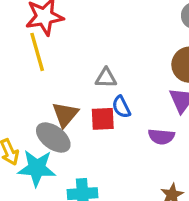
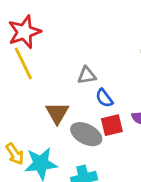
red square: (103, 119) -> (112, 125), moved
gray ellipse: (53, 138) -> (86, 134), moved

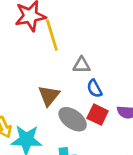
yellow line: (23, 63) -> (52, 35), moved
red square: (112, 125) -> (98, 115), turned 30

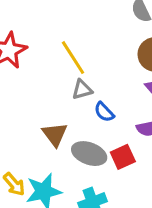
yellow line: (52, 35) -> (73, 58), moved
red square: (98, 115) -> (123, 157), moved, turned -35

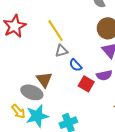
gray ellipse: (89, 154) -> (32, 92), moved
red square: (123, 157) -> (86, 84), moved, turned -35

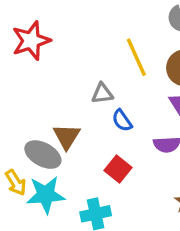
yellow line: (56, 31) -> (136, 57), moved
red square: (86, 84) -> (118, 169), moved

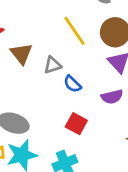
brown triangle: (67, 136) -> (21, 54), moved

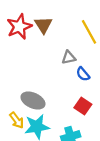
brown triangle: (21, 54) -> (43, 25), moved

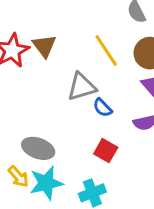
gray triangle: (69, 57) -> (82, 87), size x1.5

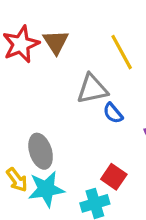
gray ellipse: (38, 148) -> (41, 151), turned 48
red square: (106, 151) -> (114, 177), moved

